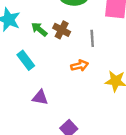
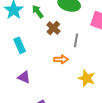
green arrow: (39, 29) -> (38, 12), moved

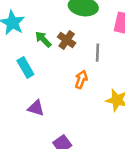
green arrow: (38, 12) -> (43, 39), moved
orange arrow: (61, 59) -> (81, 79), turned -64

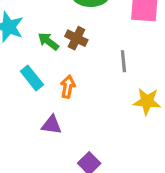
gray line: (98, 53) -> (123, 61), moved
orange arrow: (81, 79) -> (68, 87), moved

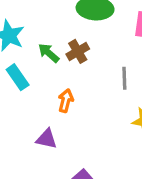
brown cross: (76, 38) -> (78, 51), turned 30
cyan rectangle: (32, 78) -> (18, 77), moved

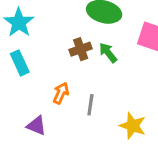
green arrow: (49, 53) -> (108, 53), moved
gray line: (124, 78) -> (90, 105), moved

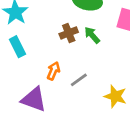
gray line: (90, 105) -> (79, 80), turned 48
purple triangle: (36, 126) -> (34, 99), size x1.5

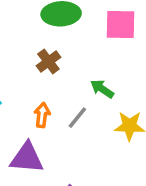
green arrow: (92, 35) -> (102, 89), moved

